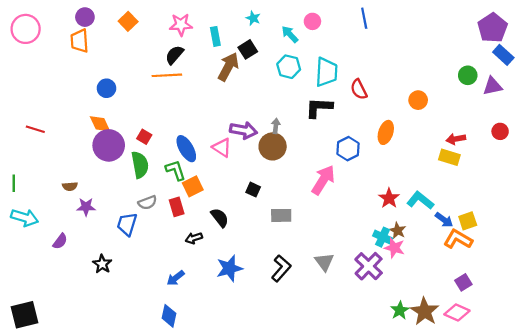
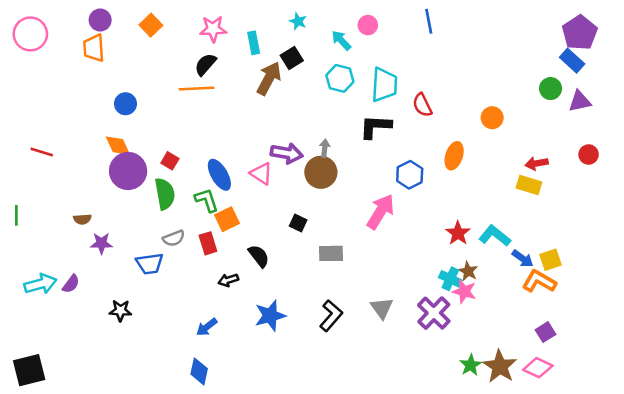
blue rectangle: (503, 55) -> (572, 61), moved
cyan arrow: (25, 218) -> (40, 284), moved, turned -32
blue trapezoid: (127, 224) -> (150, 264), turned -115
black star: (102, 264) -> (120, 311), turned -30

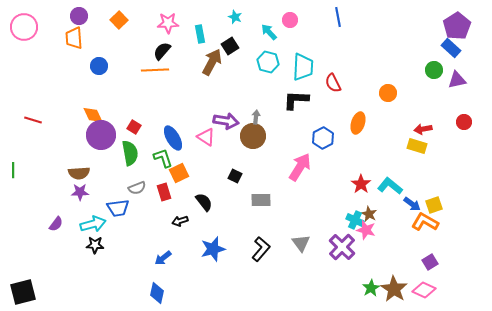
blue circle: (126, 104) -> (99, 66), moved
brown semicircle: (82, 219) -> (79, 173), moved, size x1.5
cyan arrow: (40, 284) -> (93, 224), moved

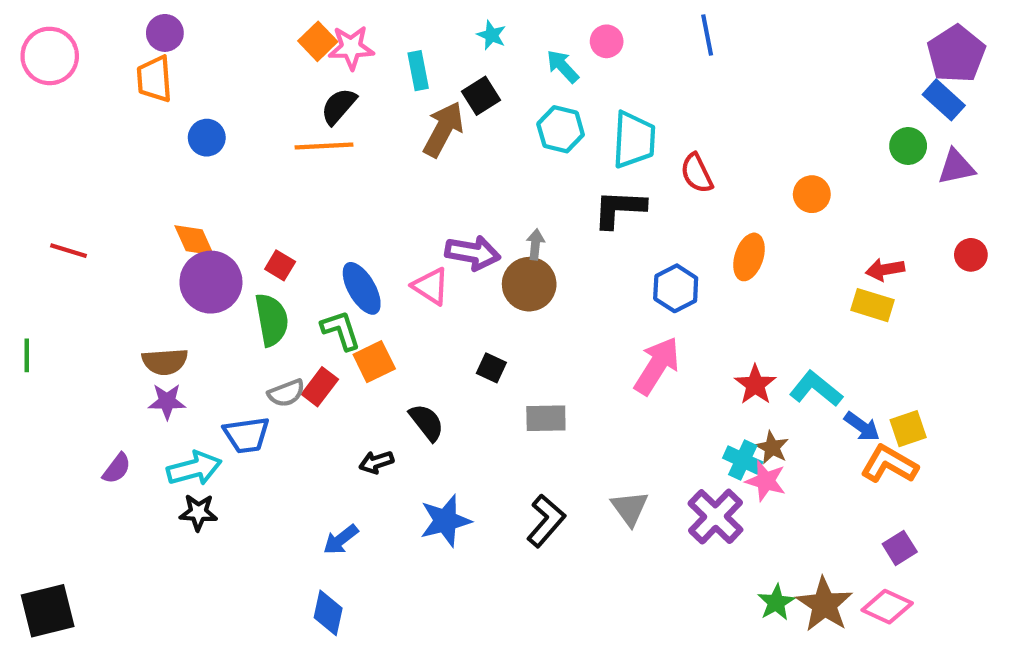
orange square: (119, 20) -> (318, 41), moved
pink arrow: (300, 167) -> (657, 366), moved
red rectangle: (164, 192) -> (320, 387), moved, turned 54

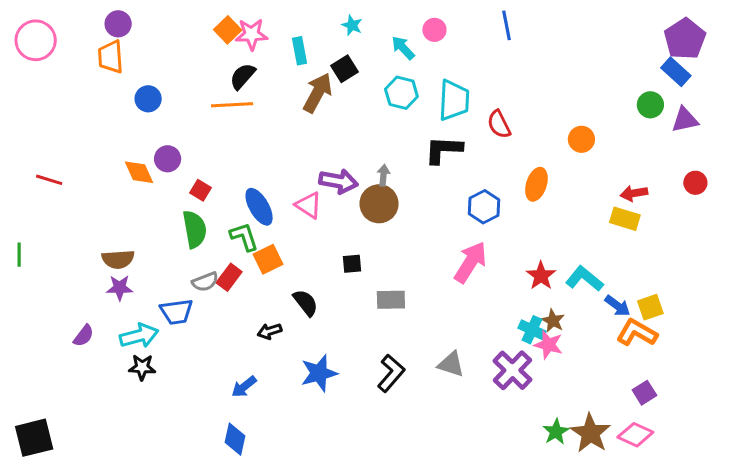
purple circle: (211, 282) -> (168, 159), moved, size x0.6
black square: (491, 368) -> (352, 264), turned -30
gray triangle: (630, 508) -> (451, 364), turned -36

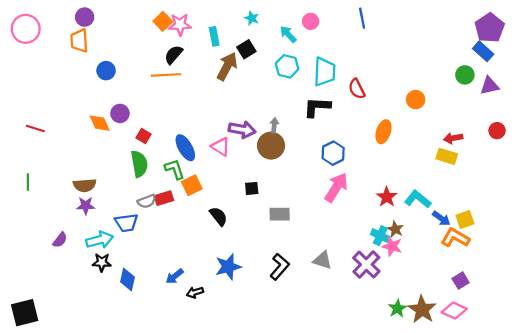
blue hexagon: (484, 207) -> (333, 153), moved
green line: (19, 255) -> (28, 182), moved
red rectangle: (229, 277) -> (164, 198), turned 36
black arrow: (270, 331) -> (195, 292), moved
blue diamond: (235, 439) -> (127, 280), moved

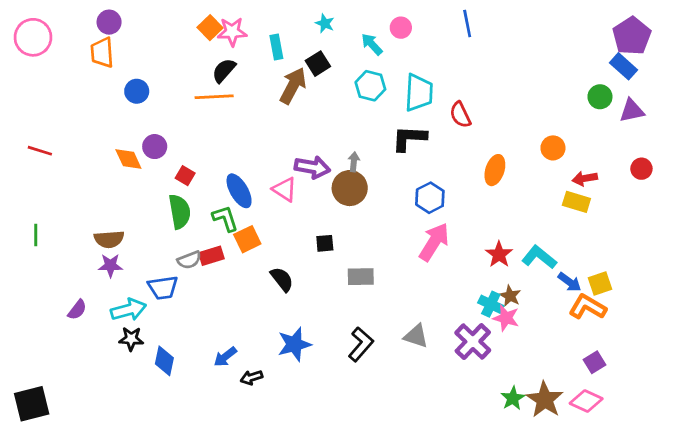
orange circle: (416, 100) -> (553, 148), moved
red line: (35, 128) -> (40, 151), moved

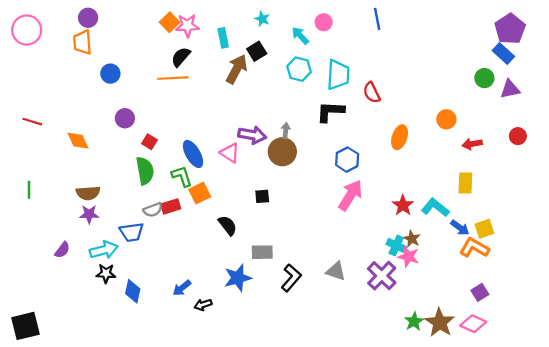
orange diamond: (128, 159) -> (78, 141), moved
yellow rectangle: (576, 202) -> (465, 183), moved, turned 75
gray rectangle: (361, 277) -> (262, 252), moved

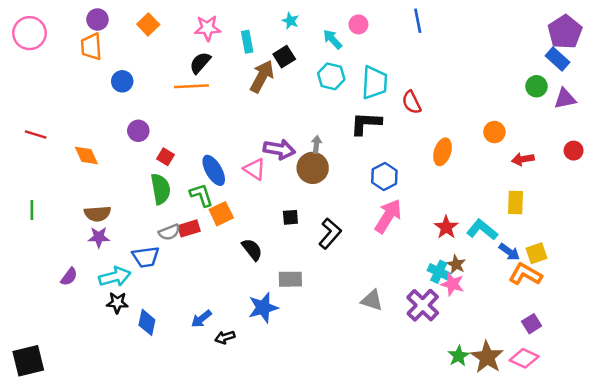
orange square: (170, 22) -> (148, 24), moved
black L-shape: (291, 278) -> (330, 233), moved

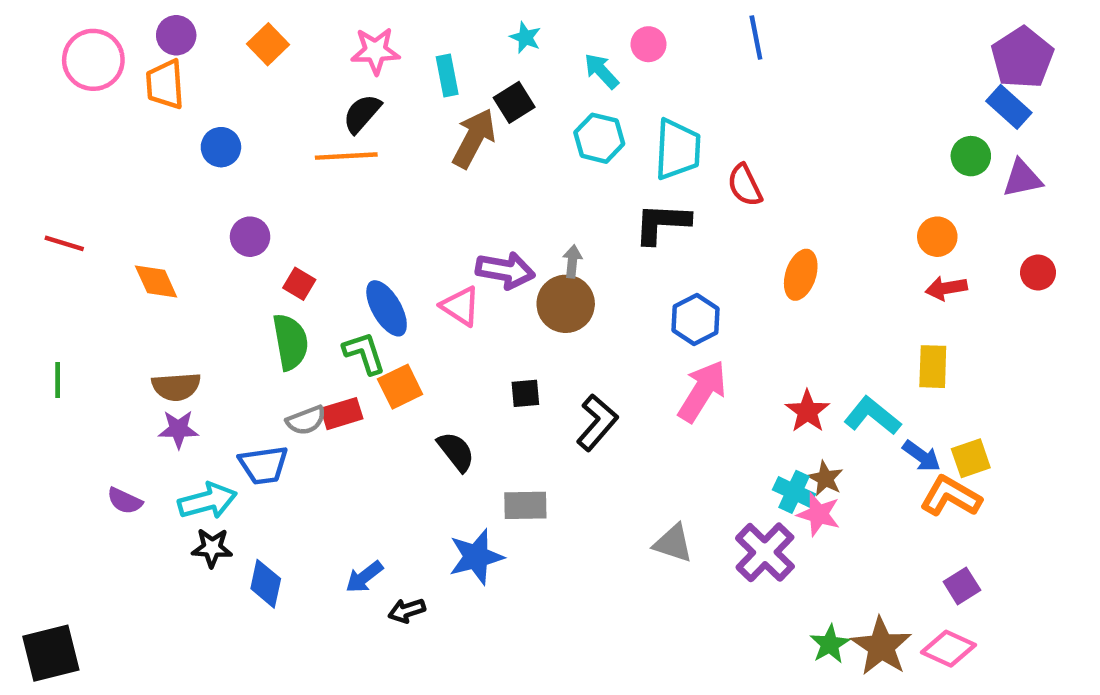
pink circle: (29, 33) -> (93, 60), moved
orange circle: (494, 132) -> (937, 237), moved
purple semicircle: (69, 277) -> (125, 501), turned 78

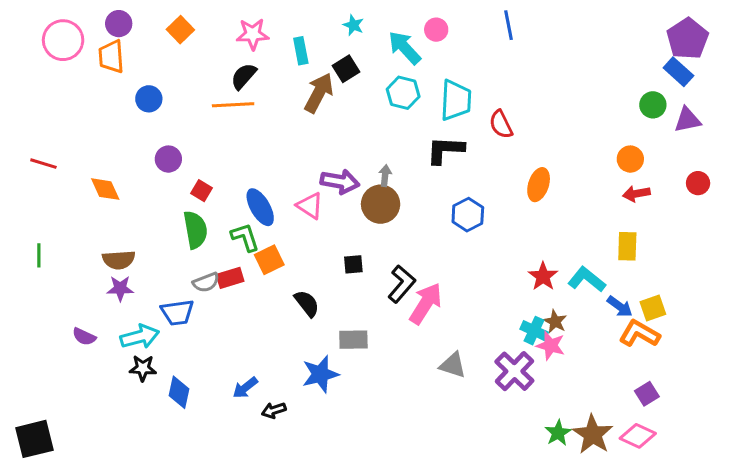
cyan arrow: (601, 71) -> (405, 48), size x1.4
pink arrow: (702, 391) -> (426, 303), moved

